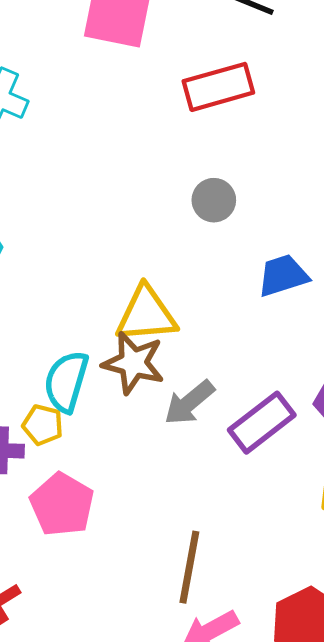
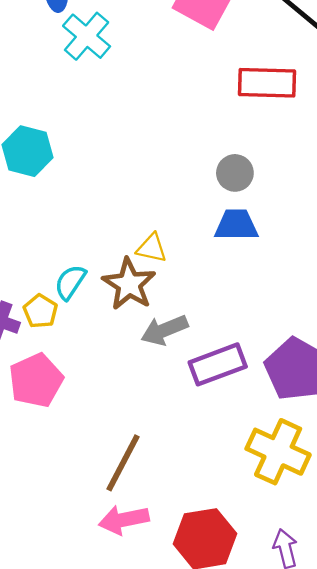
blue trapezoid: (283, 276) -> (236, 225), moved
yellow triangle: (146, 314) -> (152, 248), size x0.6
cyan semicircle: (66, 381) -> (70, 282), size x0.7

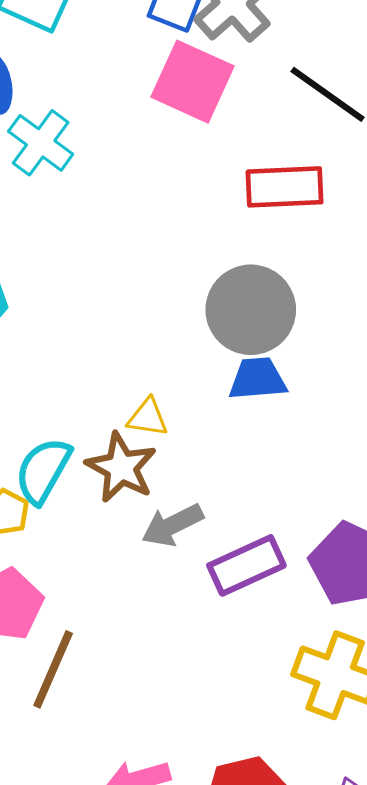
gray circle: (235, 173) -> (251, 310), size x1.8
cyan semicircle: (70, 282) -> (43, 471), size x1.4
brown line: (123, 463) -> (53, 669), moved

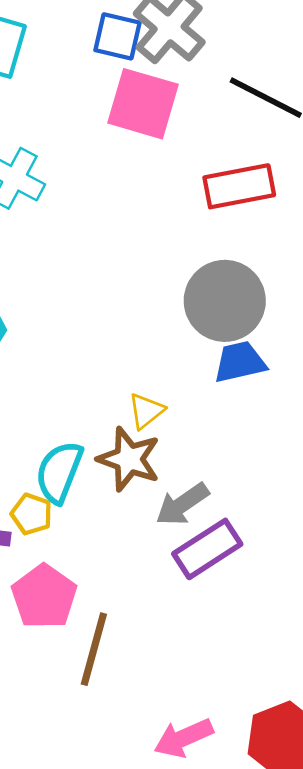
yellow triangle: (148, 418) -> (146, 411), turned -39
purple rectangle: (246, 565) -> (207, 549), moved

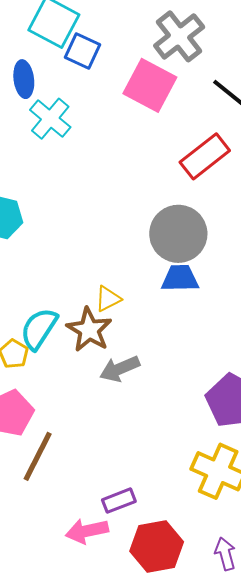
blue square: (118, 36) -> (83, 51), moved
red rectangle: (239, 186) -> (205, 156), turned -39
purple rectangle: (207, 549) -> (119, 501), moved, size x0.7

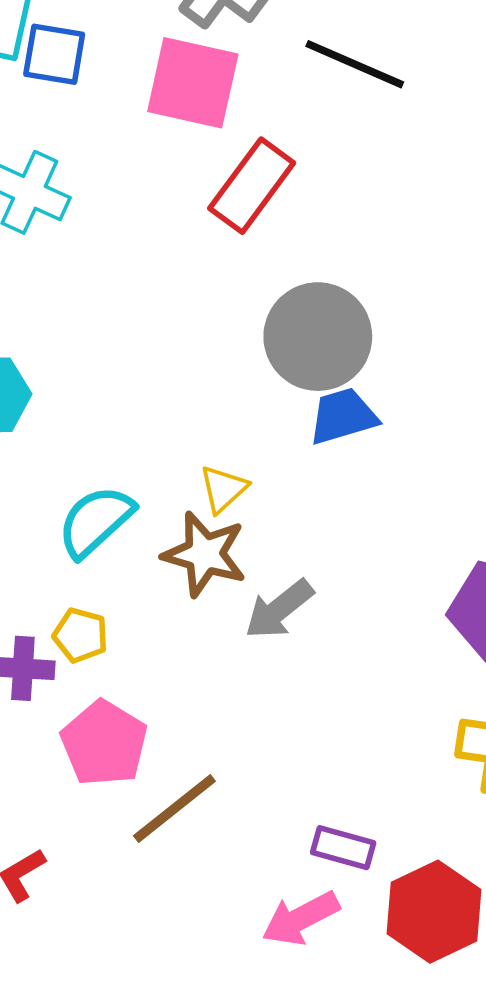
red rectangle: (205, 156) -> (252, 186), moved
cyan semicircle: (39, 329) -> (96, 521), moved, turned 30
brown line: (38, 456) -> (174, 809), turned 40
purple rectangle: (119, 501) -> (343, 848), turned 52

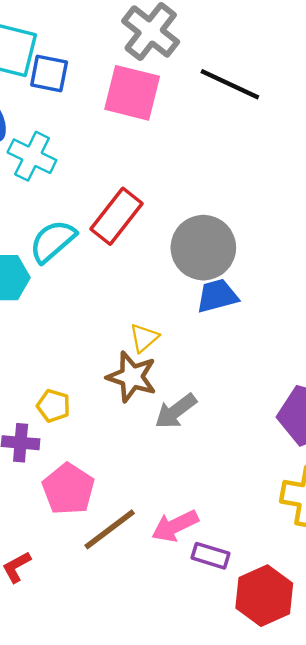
red rectangle: (252, 186) -> (117, 216), moved
cyan semicircle: (96, 521) -> (53, 241), moved
yellow pentagon: (80, 635) -> (54, 406), moved
pink arrow: (301, 918) -> (175, 526), moved

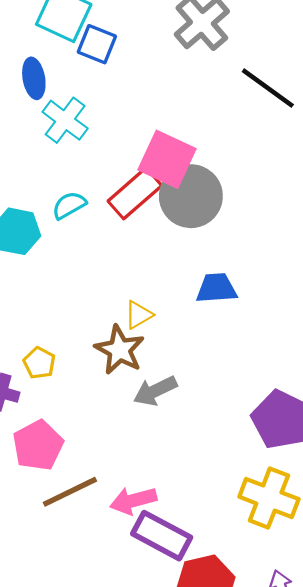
pink square: (132, 93) -> (167, 159), moved
cyan semicircle: (53, 241) -> (69, 205), size x0.7
gray circle: (203, 248) -> (191, 196), moved
purple rectangle: (211, 556) -> (162, 536), size x1.6

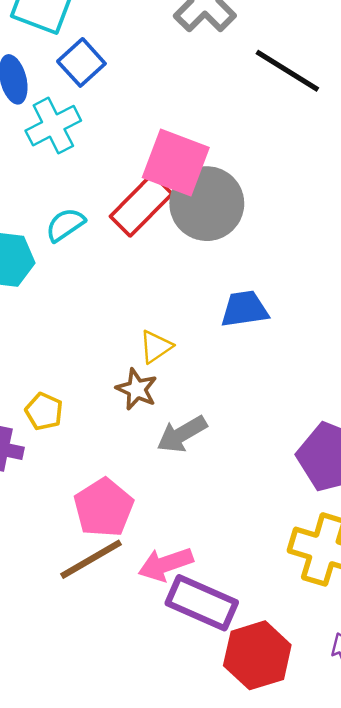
blue square: (97, 44) -> (81, 62), moved, turned 30
cyan cross: (65, 120) -> (53, 126), turned 30
brown star: (120, 350) -> (137, 389), size x0.7
pink pentagon: (38, 445) -> (104, 508), moved

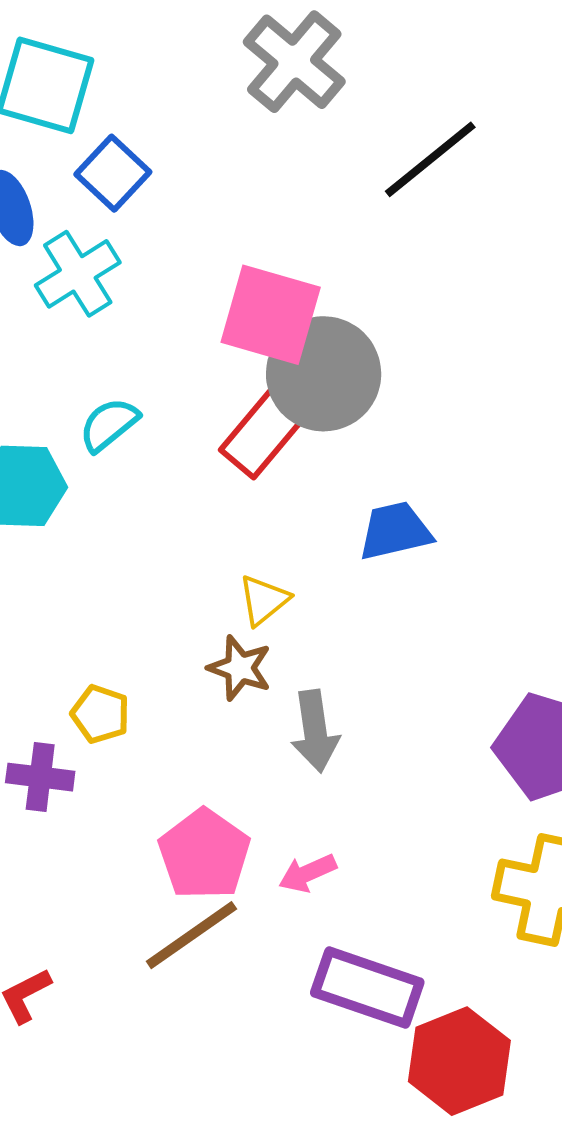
black line: (287, 71) -> (430, 159), turned -66
red rectangle: (141, 205) -> (267, 429), moved
gray arrow: (182, 434) -> (315, 731), turned -63
pink arrow: (166, 564) -> (308, 873), moved, size x0.7

